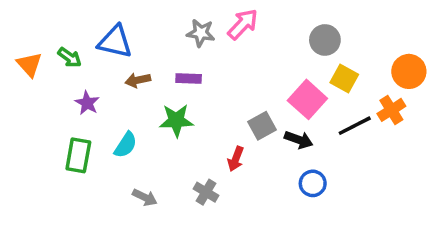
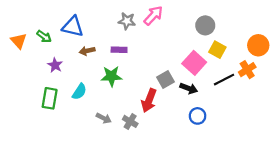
red arrow: (236, 159) -> (149, 100), size x1.5
gray arrow: (145, 197) -> (104, 118), moved

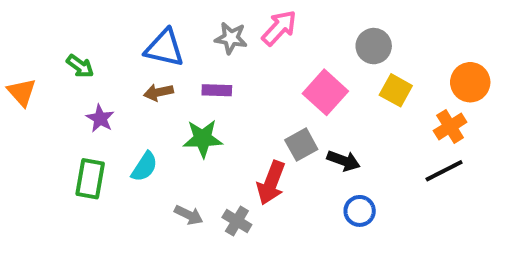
blue triangle: (73, 27) -> (165, 48), moved
orange triangle: (19, 41) -> (22, 92), moved
pink square: (194, 63) -> (325, 92), moved
black line: (224, 80) -> (444, 171), moved

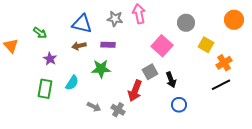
pink arrow: (279, 28) -> (139, 14), turned -54
orange circle: (470, 82) -> (234, 20), moved
yellow square: (396, 90) -> (206, 45), moved
black arrow: (343, 161) -> (171, 80), turned 49

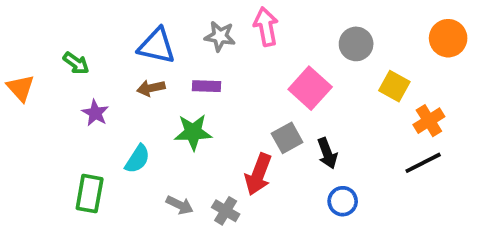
green rectangle: (45, 89) -> (90, 194), moved

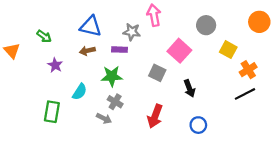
gray star: (220, 36) -> (132, 32), moved
gray square: (287, 138) -> (157, 73), moved, turned -35
red arrow: (258, 174) -> (155, 116), moved
blue circle: (343, 201) -> (198, 125), moved
gray cross: (226, 211) -> (115, 102), moved

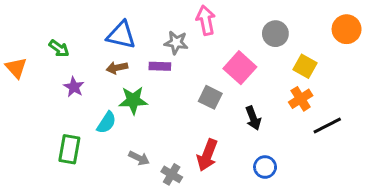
orange cross: (248, 70) -> (301, 99), moved
green star: (112, 76) -> (133, 100), moved
gray cross: (115, 102) -> (172, 174), moved

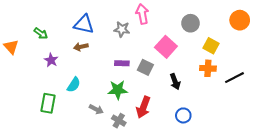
purple rectangle: (160, 66) -> (122, 63), moved
orange cross: (301, 99) -> (208, 68), turned 35
green star: (133, 100) -> (118, 90), moved
black line: (327, 126) -> (235, 78), moved

